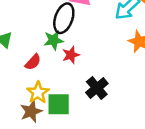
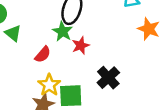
green star: (54, 40) -> (63, 31), turned -30

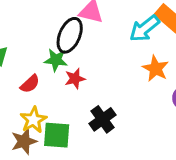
green star: (63, 31) -> (56, 60), turned -30

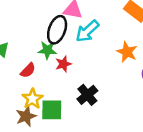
cyan arrow: (144, 28) -> (87, 31), moved

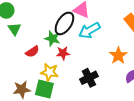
black cross: (87, 95) -> (89, 78), moved
yellow star: (32, 99) -> (49, 72), moved, turned 30

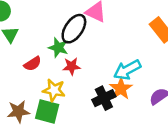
cyan arrow: (89, 30) -> (127, 70), moved
orange star: (118, 56) -> (121, 89), moved

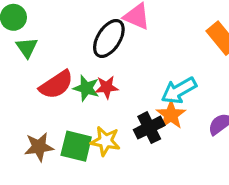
green star: (58, 48) -> (86, 88), moved
red semicircle: (33, 64) -> (56, 85), size x1.5
yellow star: (54, 90) -> (105, 141), moved

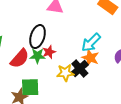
black ellipse: (109, 38) -> (38, 37), moved
yellow star: (105, 141) -> (65, 73), moved
green square: (76, 146) -> (30, 87), moved

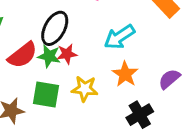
cyan arrow: (91, 43) -> (119, 37), moved
black cross: (80, 69) -> (140, 115), moved
green square: (30, 87) -> (46, 94), moved

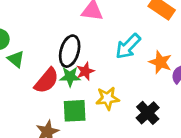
orange star: (125, 74) -> (160, 62), moved
black cross: (140, 115) -> (148, 113), moved

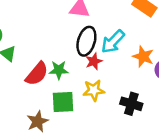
black ellipse: (70, 51) -> (86, 41), moved
red star: (85, 71) -> (94, 61), moved
black cross: (148, 113) -> (131, 104), turned -30

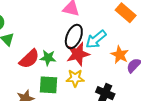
red star: (94, 61) -> (78, 54), size x1.6

